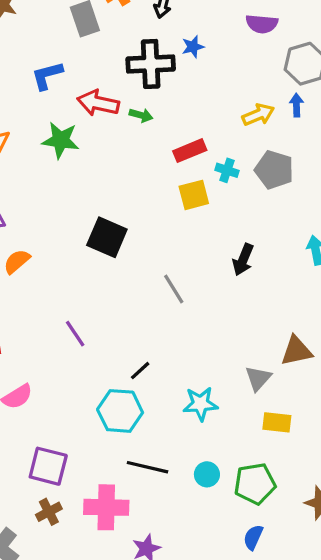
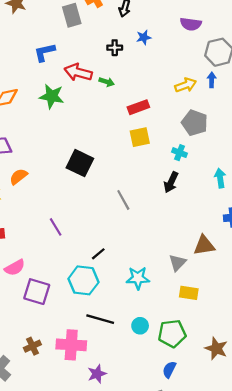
black cross: (151, 64) -> (115, 48), size x0.5
cyan cross: (227, 170) -> (180, 153), moved
purple square: (48, 466) -> (37, 292), moved

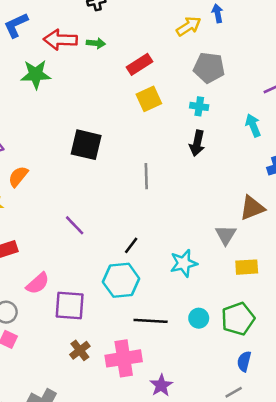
gray line: (123, 200) -> (146, 176), turned 40
brown cross: (32, 346) -> (80, 350), moved

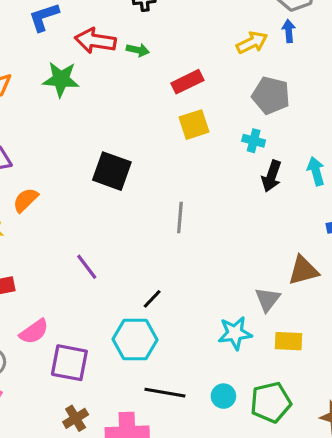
black arrow: (197, 143) -> (271, 176), moved
cyan star: (184, 263) -> (235, 333), moved

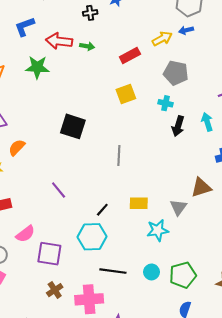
blue arrow: (289, 31) -> (186, 30), turned -96
red rectangle: (187, 82) -> (130, 55), moved
yellow rectangle: (288, 341) -> (139, 203), moved

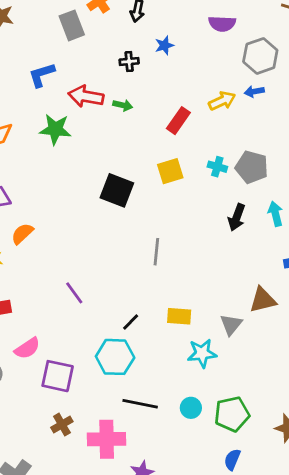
red rectangle: (130, 55) -> (178, 121), turned -30
gray pentagon: (176, 73) -> (252, 167), moved
cyan cross: (165, 103) -> (217, 167), moved
black square: (73, 126) -> (117, 190), moved

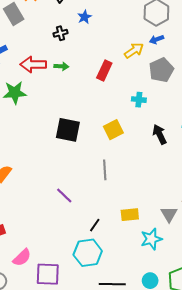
gray pentagon: (252, 167) -> (161, 70), moved, turned -30
yellow square: (170, 171) -> (113, 130), moved
black arrow: (237, 217) -> (160, 134), turned 144
purple line: (74, 293) -> (64, 195), moved

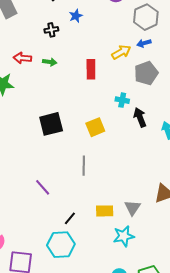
red arrow: (33, 65) -> (22, 58), size x0.7
red rectangle: (104, 71) -> (91, 69), turned -30
black square: (68, 130) -> (51, 124), turned -30
black arrow: (160, 134) -> (140, 117), moved
gray triangle: (169, 214) -> (133, 208), moved

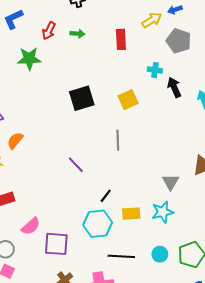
red arrow: (22, 58) -> (49, 31), turned -66
gray pentagon: (146, 73) -> (179, 41), turned -30
yellow rectangle: (105, 211) -> (131, 214), moved

